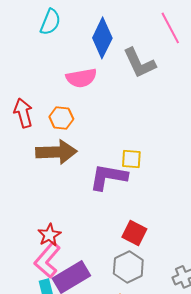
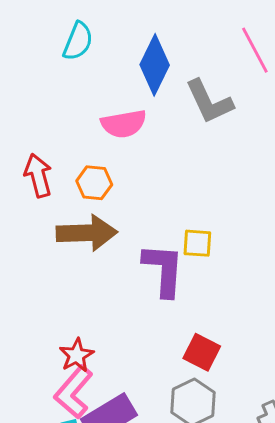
purple L-shape: (108, 177) -> (163, 270), turned 84

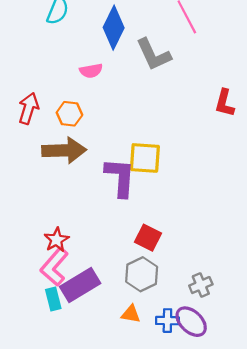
pink semicircle: (124, 124) -> (91, 71), size x0.7
red arrow: (38, 175) -> (29, 108), turned 32
yellow square: (197, 243) -> (145, 158), size x1.5

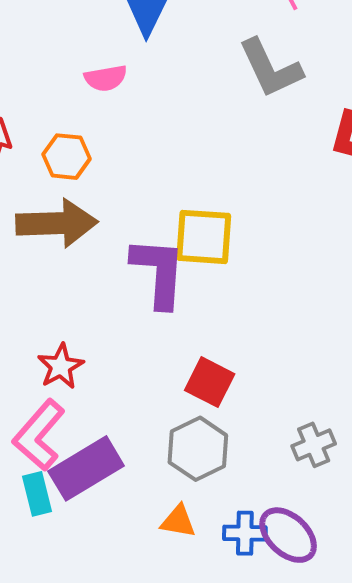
gray L-shape: (153, 55) -> (270, 68), moved
red star: (57, 240) -> (61, 366), moved
gray cross: (201, 285) -> (314, 445), moved

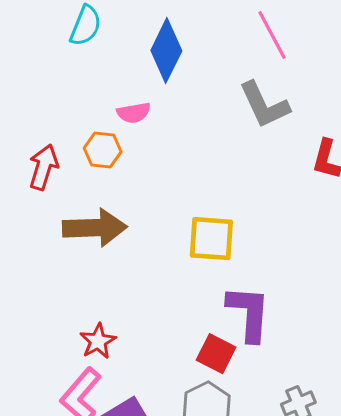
orange hexagon: (66, 157) -> (103, 150), moved
purple L-shape: (159, 272) -> (249, 313), moved

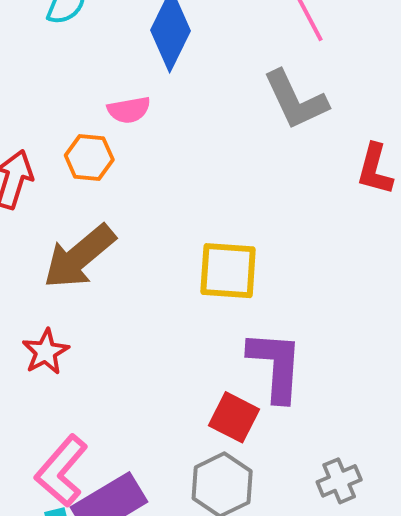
brown arrow: (95, 228) -> (79, 257), turned 142
red star: (98, 341) -> (46, 352), moved

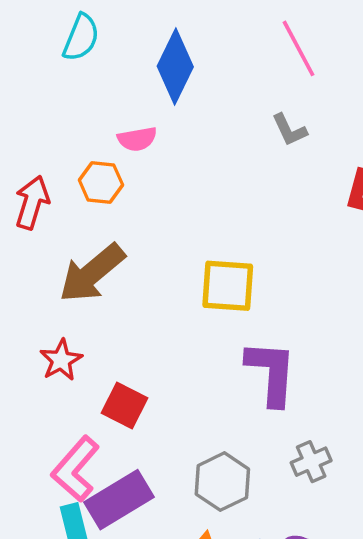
gray L-shape: (295, 100) -> (289, 130), size x0.6
red square: (234, 417) -> (124, 405), moved
gray cross: (339, 481) -> (311, 462), moved

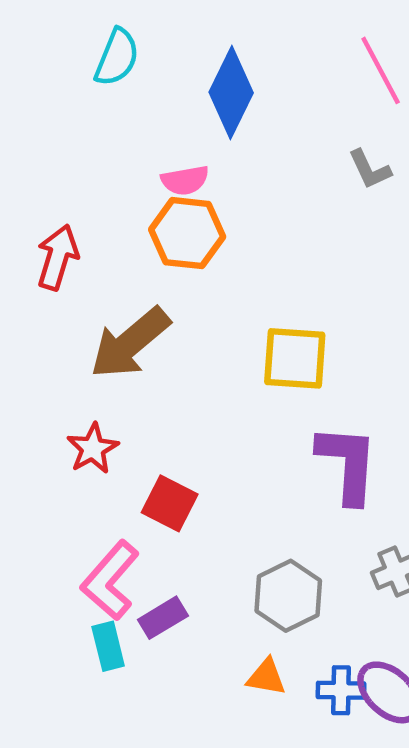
orange hexagon: (101, 183) -> (187, 233), moved, size x1.4
purple rectangle: (119, 500) -> (163, 618), size x0.6

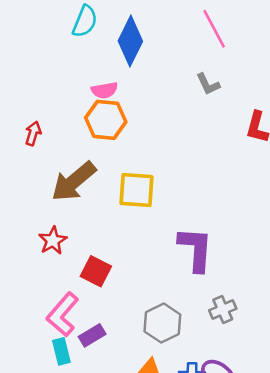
cyan semicircle: (117, 57) -> (85, 21), moved
red arrow: (57, 257) -> (33, 133), size x0.7
yellow square: (295, 358) -> (137, 190), moved

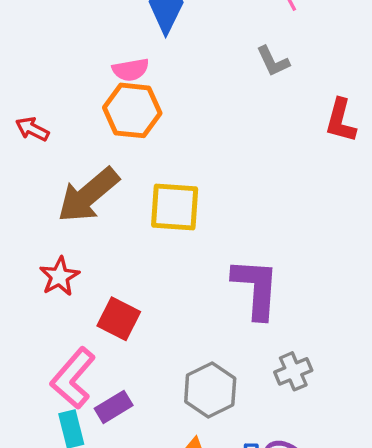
red arrow: (33, 133) -> (32, 129), turned -80

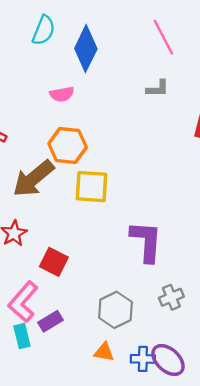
gray L-shape: (273, 61) -> (158, 88), turned -65
orange hexagon: (132, 110) -> (68, 146), moved

